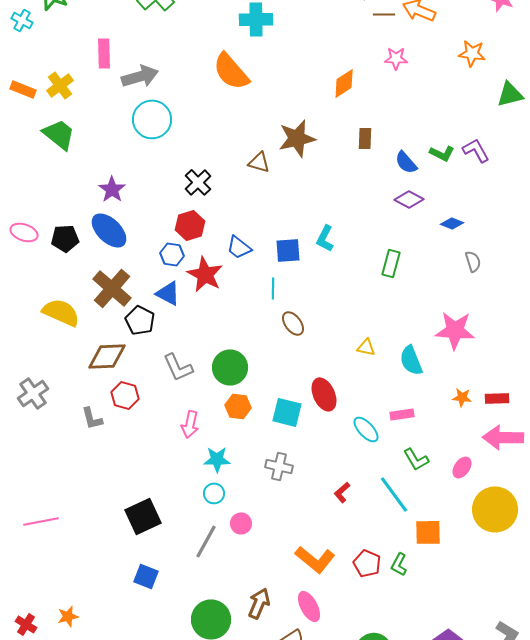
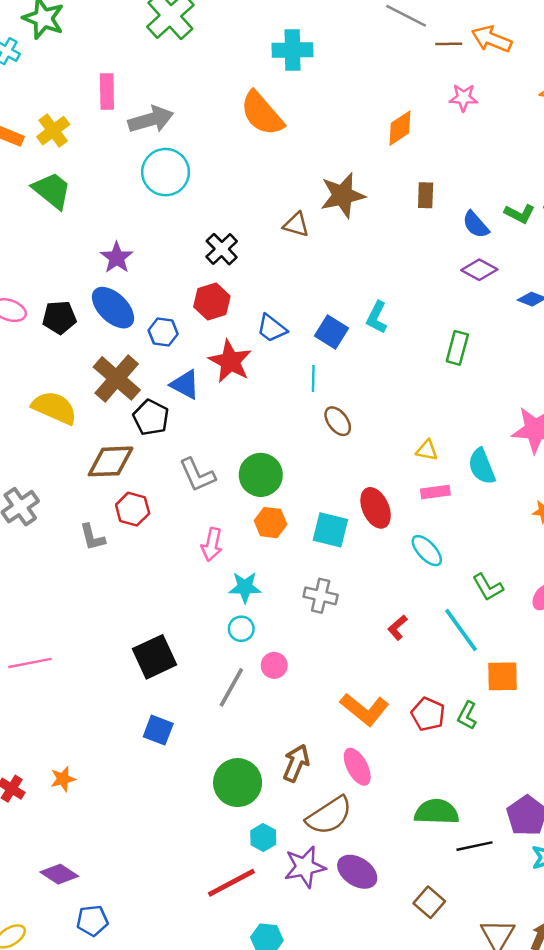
blue square: (288, 250) -> (332, 332), turned 36
blue hexagon: (172, 254) -> (163, 332), moved
pink rectangle: (402, 414) -> (435, 492), moved

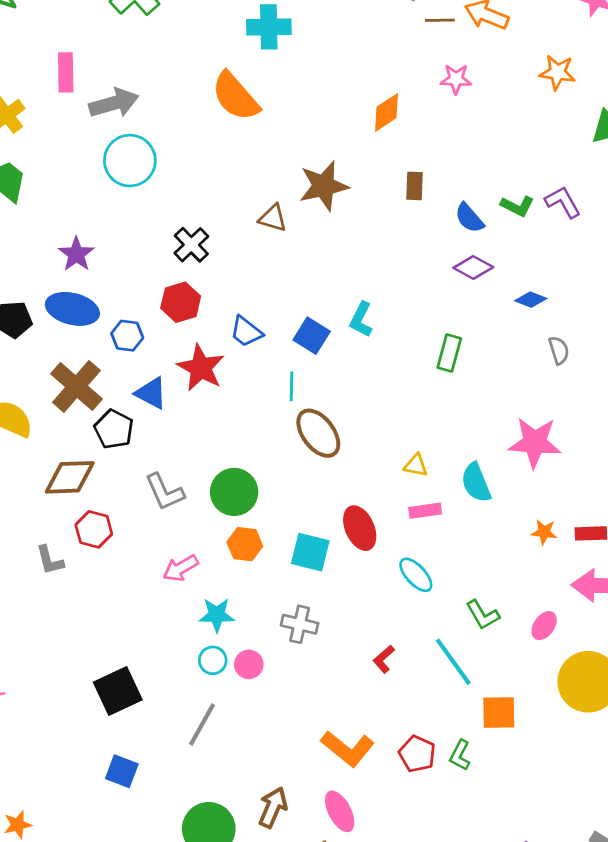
blue ellipse: (113, 308) -> (72, 309), turned -30
brown ellipse: (338, 421) -> (318, 433), size x1.5
pink arrow: (212, 544) -> (181, 568), turned 48
pink circle: (274, 665) -> (249, 664), moved

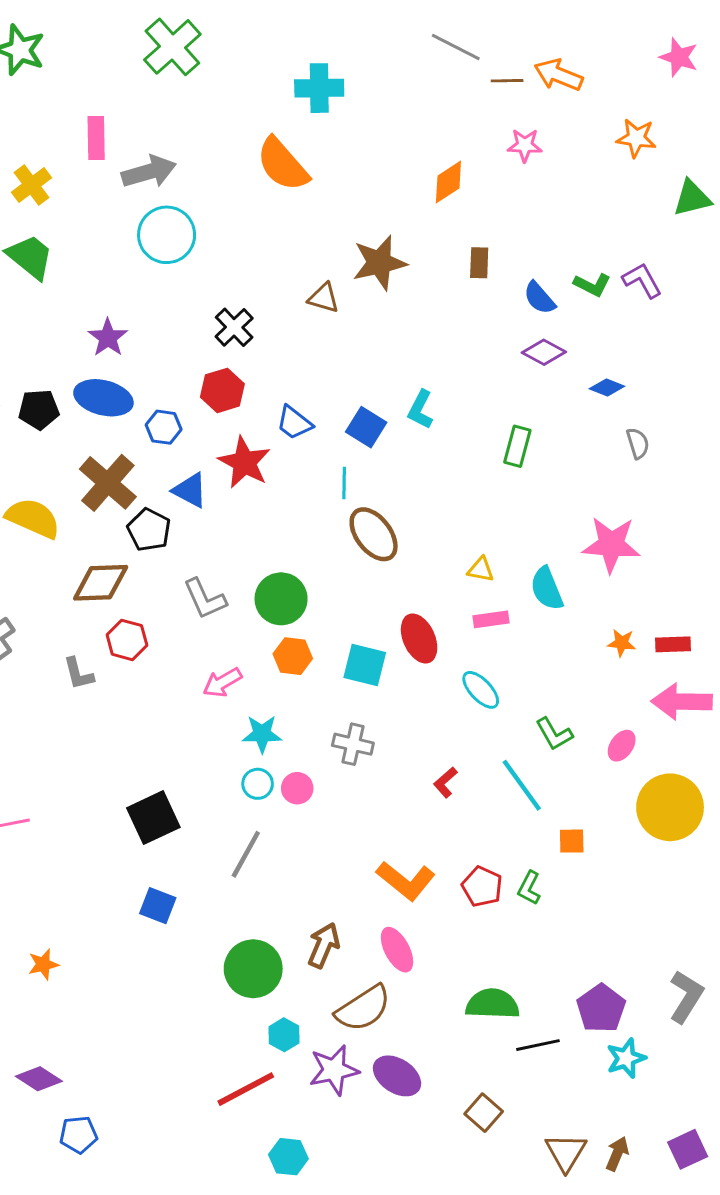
orange square: (499, 712) -> (572, 841), size x0.7

